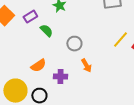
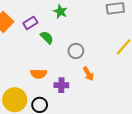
orange semicircle: (38, 66) -> (39, 74), turned 35

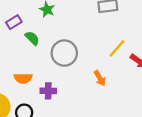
gray circle: (76, 51) -> (64, 53), size x1.5
orange arrow: (88, 74) -> (100, 78), moved

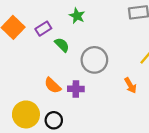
orange semicircle: (23, 78) -> (53, 85), turned 42
purple cross: (48, 91) -> (76, 89), moved

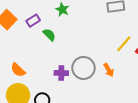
gray circle: (94, 60) -> (83, 68), moved
orange semicircle: (53, 85) -> (18, 70), moved

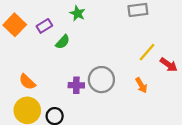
green semicircle: (49, 35) -> (63, 42), turned 88
orange arrow: (109, 70) -> (141, 85), moved

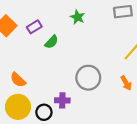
green star: (77, 13) -> (77, 17), moved
purple cross: (76, 85) -> (62, 100), moved

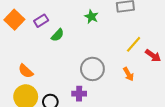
green star: (77, 17) -> (91, 17), moved
purple cross: (62, 100) -> (79, 94), moved

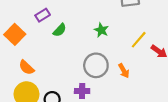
green star: (91, 17) -> (101, 30), moved
orange square: (14, 20) -> (15, 34), moved
orange arrow: (128, 74) -> (124, 71), moved

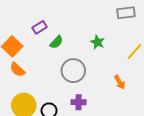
gray circle: (96, 65) -> (73, 71), moved
orange semicircle: (27, 67) -> (17, 70), moved

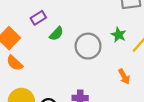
green star: (98, 42) -> (119, 35), moved
gray circle: (73, 71) -> (88, 46), moved

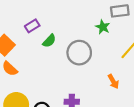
green star: (119, 35) -> (103, 27), moved

